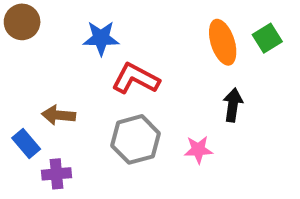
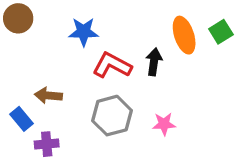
black arrow: (233, 105) -> (154, 62), moved

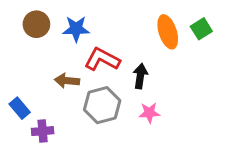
brown circle: (18, 18) -> (36, 24), moved
black arrow: (154, 62) -> (140, 76), moved
brown arrow: (48, 95) -> (67, 81), moved

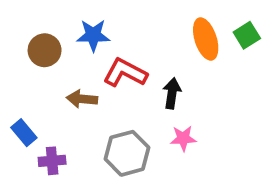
brown circle: (36, 24) -> (45, 50), moved
gray hexagon: (102, 105) -> (127, 153), moved

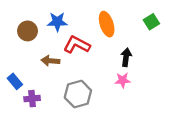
orange ellipse: (206, 39) -> (107, 24), moved
black arrow: (172, 93) -> (126, 57), moved
pink star: (183, 138) -> (123, 80), moved

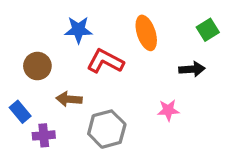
brown circle: (28, 31) -> (37, 66), moved
black arrow: (126, 57) -> (192, 69), moved, turned 78
brown arrow: (50, 61) -> (69, 99), moved

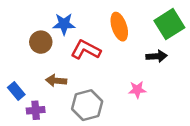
green square: (208, 30) -> (169, 24), size x1.6
brown circle: (37, 66) -> (41, 42), moved

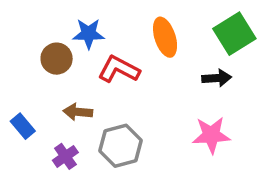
pink star: (137, 90) -> (211, 135), moved, size x1.5
purple cross: (36, 110) -> (65, 156), moved, turned -30

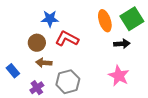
orange ellipse: (165, 37) -> (105, 21), moved
brown circle: (57, 59) -> (37, 43), moved
pink star: (211, 135) -> (119, 76), turned 30

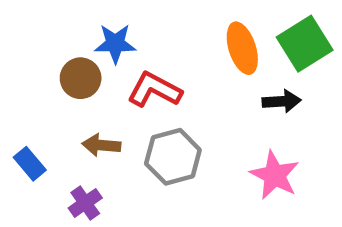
brown circle: (37, 43) -> (81, 78), moved
gray hexagon: (68, 82) -> (173, 157), moved

